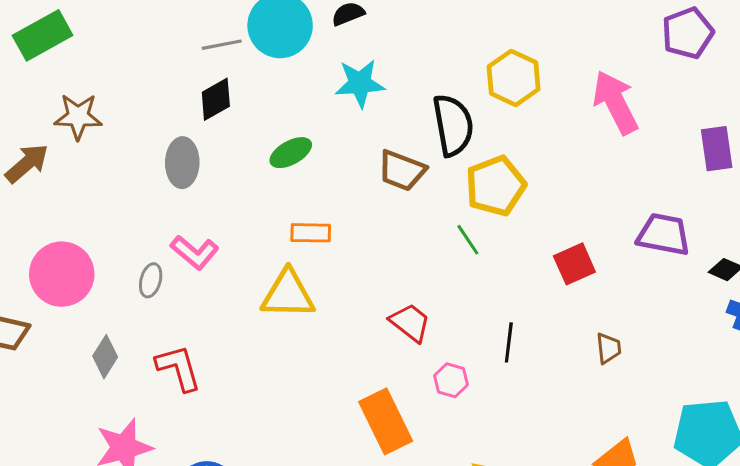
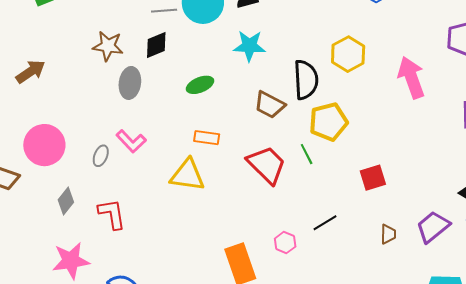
brown star: (78, 117) -> (108, 46), moved
purple trapezoid: (664, 234) -> (433, 227), moved, turned -57
red trapezoid: (410, 323) -> (267, 165), moved, size x1.5
black line: (509, 342) -> (325, 223), turned 45

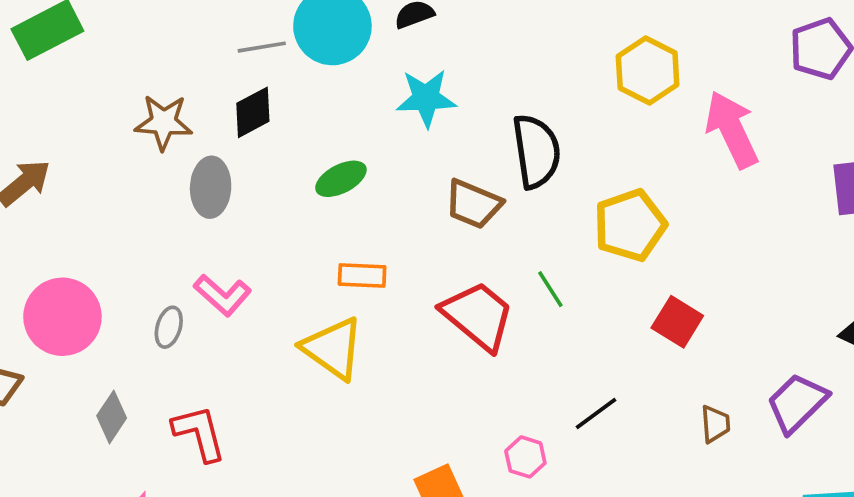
yellow hexagon: (348, 54) -> (648, 70), moved
yellow pentagon: (328, 122) -> (630, 225), moved
yellow triangle: (187, 175) -> (333, 348), turned 33
red square: (373, 178) -> (677, 322), turned -36

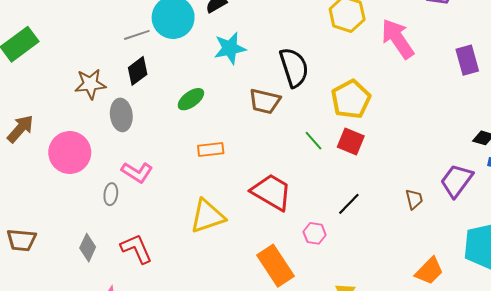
red trapezoid: (478, 316) -> (271, 192), moved
pink circle: (62, 317) -> (70, 152), moved
red square: (677, 322) -> (351, 142), moved
yellow triangle: (333, 348) -> (207, 216), moved, turned -45

